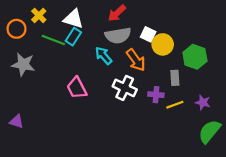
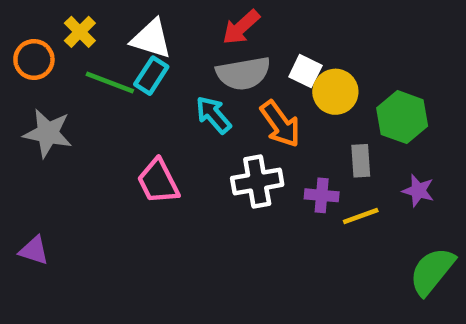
white cross: (125, 88) -> (257, 181), turned -35
purple star: (203, 102) -> (418, 191), moved

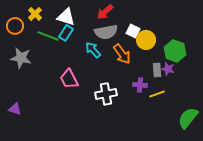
white cross: (257, 181) -> (106, 94), moved
purple star: (418, 191) -> (168, 69), moved

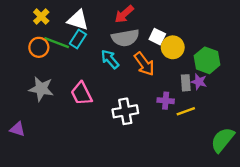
orange circle: (15, 26) -> (39, 47), moved
gray star: (21, 58) -> (41, 89), moved

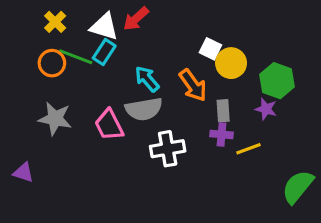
red arrow: (124, 14) -> (136, 19), moved
gray semicircle: (125, 38) -> (144, 109), moved
gray rectangle: (186, 83) -> (223, 111), moved

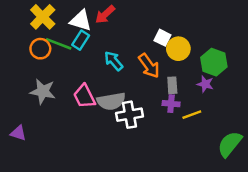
yellow cross: (55, 22) -> (43, 17), size x1.5
gray semicircle: (144, 109) -> (111, 101), moved

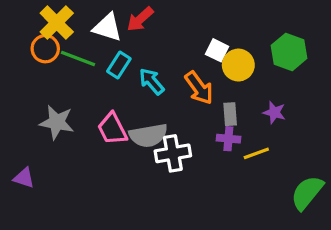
cyan rectangle: (81, 40) -> (119, 65), moved
orange circle: (40, 49) -> (45, 49), moved
green hexagon: (214, 62) -> (289, 52), moved

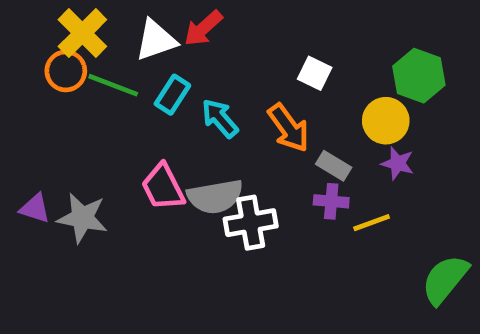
white triangle: (107, 27) -> (156, 40), turned -36
yellow circle: (238, 65) -> (386, 121), moved
gray rectangle: (230, 114) -> (334, 166), turned -55
gray star: (57, 122) -> (82, 218), moved
purple triangle: (24, 178) -> (35, 208), moved

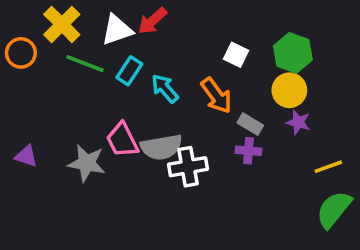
orange circle: (66, 71) -> (21, 53), moved
green hexagon: (419, 76) -> (293, 53), moved
gray star: (82, 218) -> (87, 163), moved
yellow line: (372, 223) -> (328, 167), moved

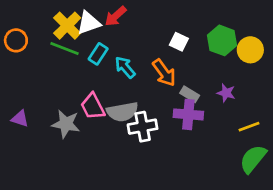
yellow cross: (62, 24) -> (67, 26), moved
yellow circle: (289, 90) -> (250, 50), moved
purple cross: (248, 151) -> (188, 114), size x1.5

